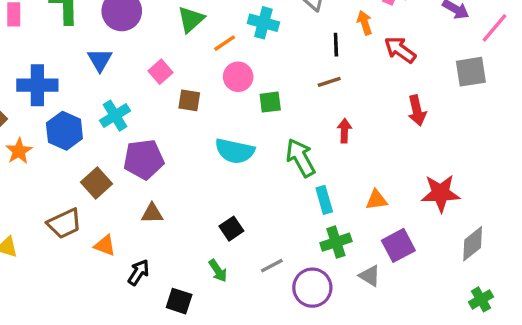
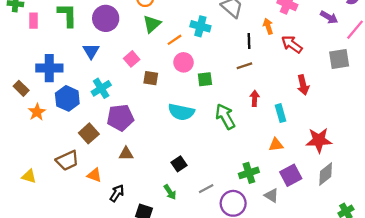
cyan rectangle: (324, 200) -> (280, 113), moved
gray diamond: (473, 244) -> (326, 174), moved

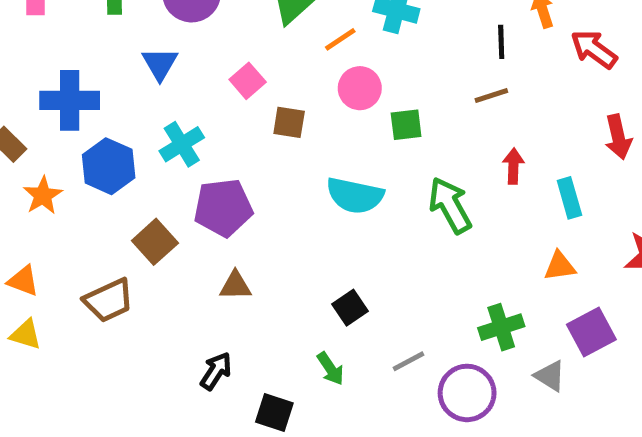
orange triangle: (94, 175) -> (23, 281), moved

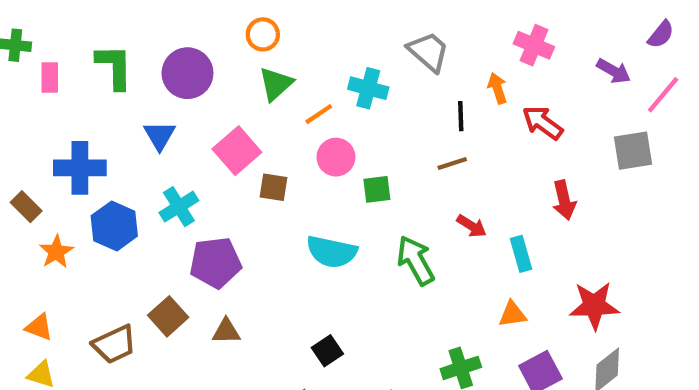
pink square: (248, 81) -> (237, 151), size x1.5
red arrow: (513, 166) -> (472, 226), turned 120
brown square: (155, 242) -> (168, 316), moved

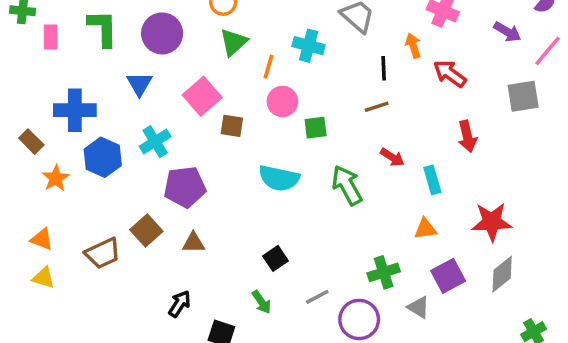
orange line: (319, 114) -> (268, 67), turned -40

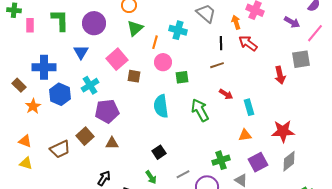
orange arrow: (413, 46) -> (236, 22), moved
red arrow: (450, 74) -> (248, 43), moved
red arrow: (467, 136) -> (280, 75), moved
cyan semicircle: (279, 178) -> (161, 106), turned 70

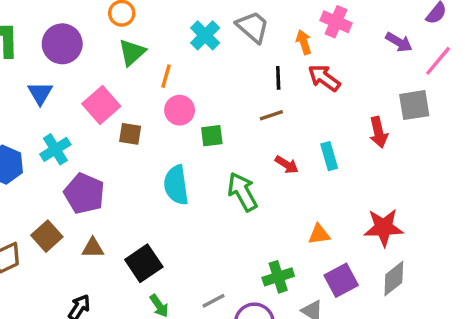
cyan cross: (178, 30) -> (205, 35), moved, turned 30
cyan rectangle: (249, 107) -> (329, 156), moved
purple pentagon: (107, 111) -> (84, 194), turned 30
black square: (159, 152) -> (144, 263), moved, size x1.5

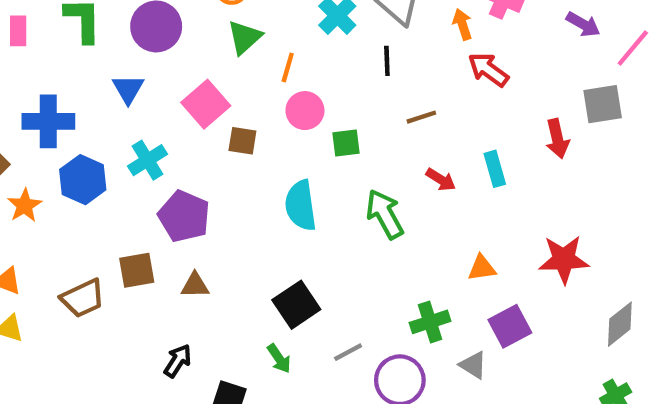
black line: (278, 78) -> (387, 61), moved
brown square: (47, 236) -> (137, 270), turned 32
black square: (144, 263) -> (296, 305), moved
gray diamond: (394, 279) -> (620, 324), moved

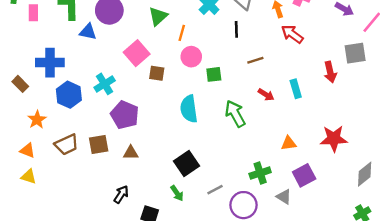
blue triangle: (128, 89) -> (88, 32), moved, turned -48
orange star: (25, 205) -> (37, 120), moved
brown trapezoid: (83, 298) -> (67, 145), moved

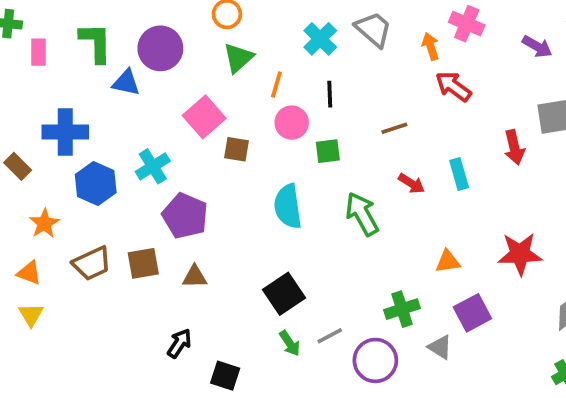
black line: (236, 29) -> (330, 94), moved
yellow triangle: (29, 177) -> (31, 315), turned 42
green arrow: (177, 193) -> (290, 343), moved

